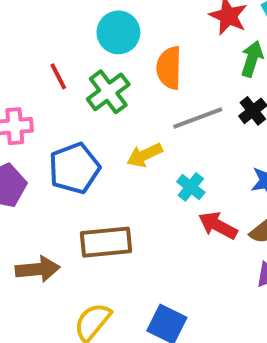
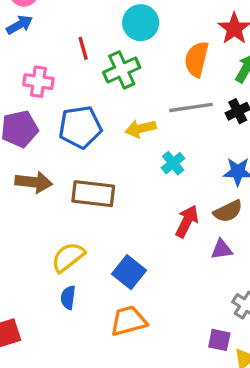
orange semicircle: (169, 68) -> (197, 59), moved
red arrow: (218, 225) -> (187, 221), moved, turned 76
brown arrow: (38, 269) -> (34, 182), moved

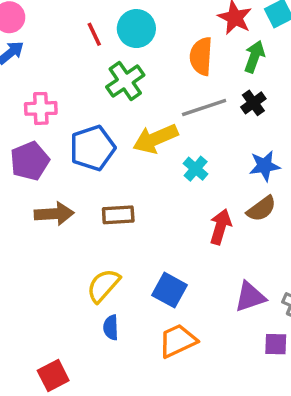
red line: (83, 48) -> (94, 34), moved
yellow arrow: (141, 129) -> (155, 139), size x1.4
brown rectangle: (93, 194) -> (118, 215), size x0.7
purple triangle: (222, 249) -> (250, 297), moved, size x1.4

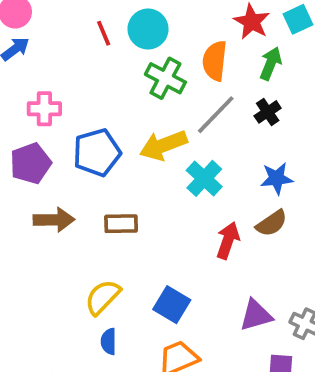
green cross: (125, 81) -> (165, 78), moved, turned -30
gray line: (204, 107) -> (216, 115), turned -30
cyan cross: (196, 169) -> (204, 178), size x1.4

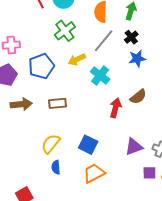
green cross: (165, 78) -> (65, 31), moved, turned 30
yellow arrow: (163, 145) -> (77, 59), size x0.7
blue star: (277, 178) -> (137, 58), moved

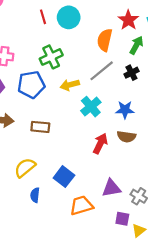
green cross: (65, 31) -> (51, 57), moved
blue star: (137, 58) -> (125, 110), moved
brown semicircle: (138, 97) -> (126, 137), turned 36
blue semicircle: (56, 167) -> (35, 195), moved
orange trapezoid: (94, 173) -> (81, 205), moved

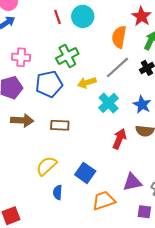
blue star: (125, 110) -> (142, 105), turned 30

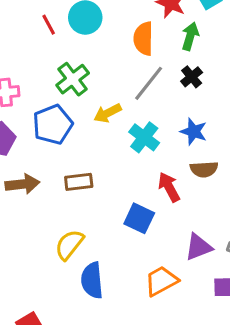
red arrow: (119, 139) -> (169, 187), turned -42
blue square: (85, 173) -> (139, 218), moved
blue semicircle: (58, 192) -> (92, 280), size x1.6

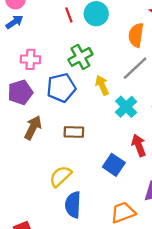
yellow arrow: (108, 113) -> (102, 85), turned 84
brown arrow: (22, 184) -> (33, 128), turned -65

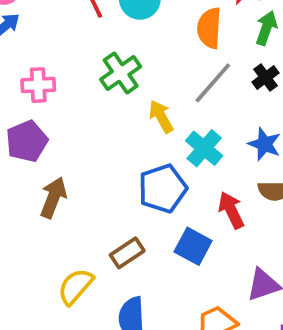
blue pentagon: (61, 88) -> (163, 189), moved
brown rectangle: (74, 132) -> (127, 253), moved, turned -30
yellow semicircle: (60, 176) -> (75, 287), moved

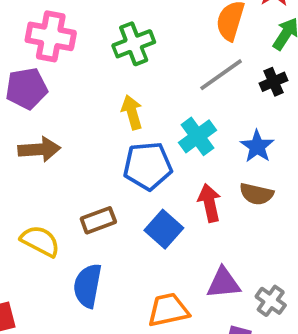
pink cross: (38, 85) -> (51, 36), size x1.4
yellow arrow: (161, 116) -> (132, 112), moved
brown arrow: (53, 198) -> (39, 149), turned 51
yellow semicircle: (75, 287) -> (40, 241), turned 63

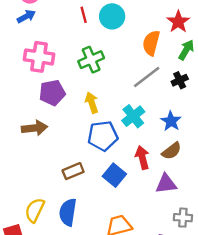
purple pentagon: (26, 88) -> (52, 93), moved
brown semicircle: (256, 194) -> (172, 151), turned -48
yellow semicircle: (40, 241) -> (35, 210), moved, turned -90
purple triangle: (223, 283) -> (166, 184), moved
gray cross: (271, 301) -> (183, 218), turned -30

